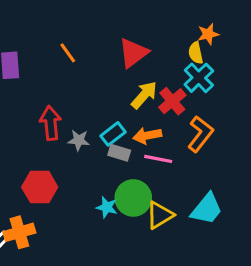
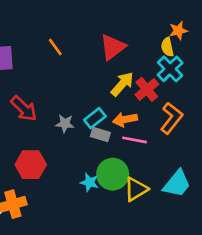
red arrow: (51, 123) -> (24, 109), moved, turned 140

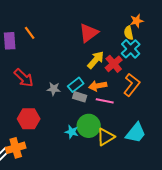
orange line: (55, 47) -> (30, 33), moved

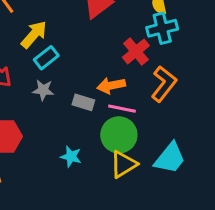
cyan cross: (131, 49) -> (162, 28), turned 30
yellow arrow: (96, 60) -> (34, 34), moved
cyan rectangle: (76, 85) -> (46, 58), moved
green circle: (89, 126) -> (119, 135), moved

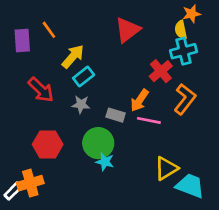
orange arrow: (111, 85) -> (140, 100), turned -45
green circle: (119, 135) -> (98, 143), moved
cyan trapezoid: (170, 158) -> (190, 186), moved, turned -108
yellow triangle: (124, 164) -> (166, 168), moved

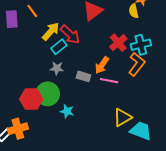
cyan cross: (183, 51) -> (141, 45), moved
red arrow: (41, 90) -> (70, 34), moved
green circle: (98, 143) -> (48, 94), moved
cyan star: (105, 162) -> (67, 111), moved

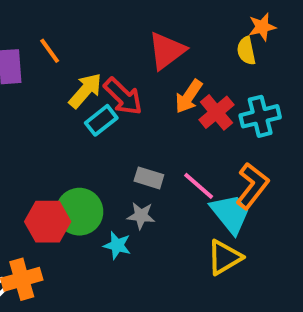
orange L-shape: (137, 64) -> (252, 186), moved
orange arrow: (102, 65) -> (189, 96), moved
gray star: (57, 68) -> (141, 216), moved
pink line: (109, 81) -> (199, 186), turned 30
cyan trapezoid: (141, 131) -> (230, 214), moved, turned 30

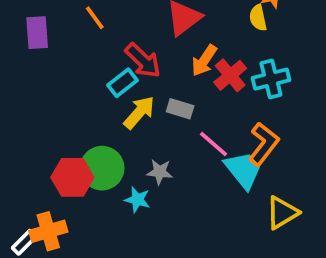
orange line: (50, 51) -> (95, 18), moved
yellow arrow: (85, 91) -> (139, 112), moved
gray rectangle: (149, 178) -> (180, 109), moved
yellow triangle: (224, 257) -> (282, 213), moved

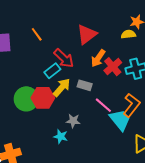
yellow semicircle: (258, 18) -> (128, 34), turned 96
green circle: (102, 168) -> (26, 99), moved
red hexagon: (72, 177) -> (43, 98), moved

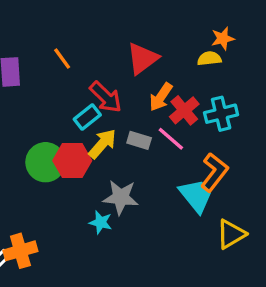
pink line: (103, 105) -> (171, 139), moved
gray star: (73, 121) -> (121, 197), size x1.5

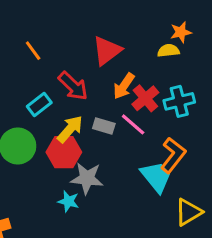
cyan rectangle: (87, 117) -> (39, 104), moved
red hexagon: (72, 161) -> (64, 152), moved

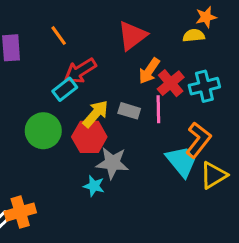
red arrow: (73, 86) -> (80, 71), moved, turned 104
pink line: (133, 124) -> (158, 109), turned 48
yellow triangle: (188, 212) -> (214, 175), moved

